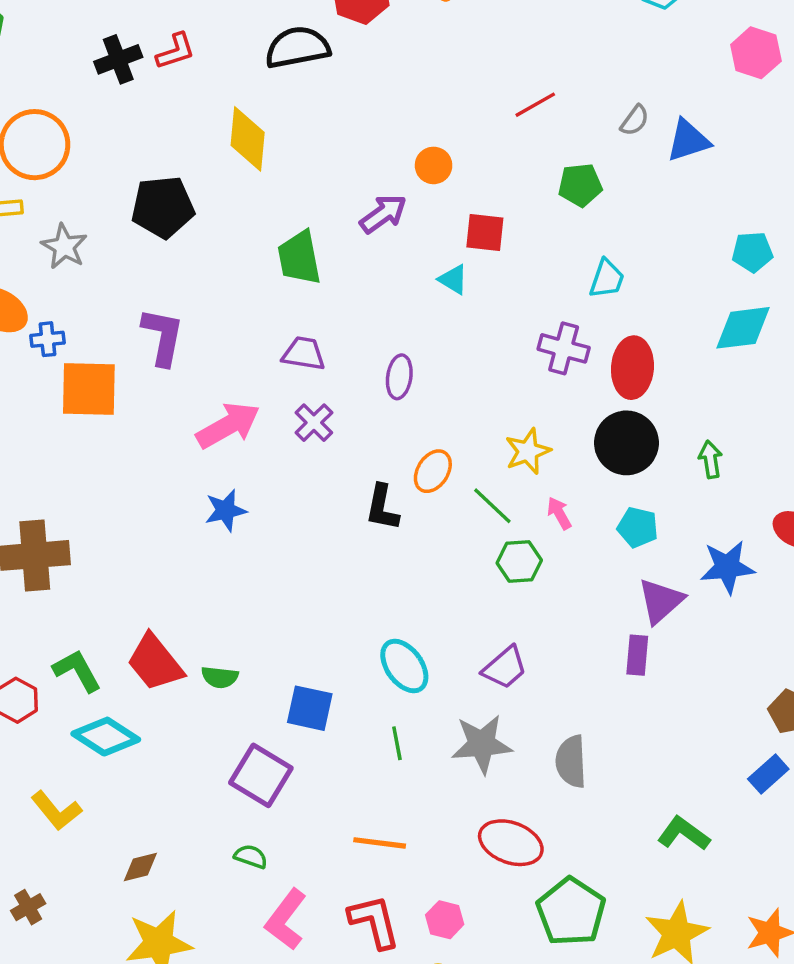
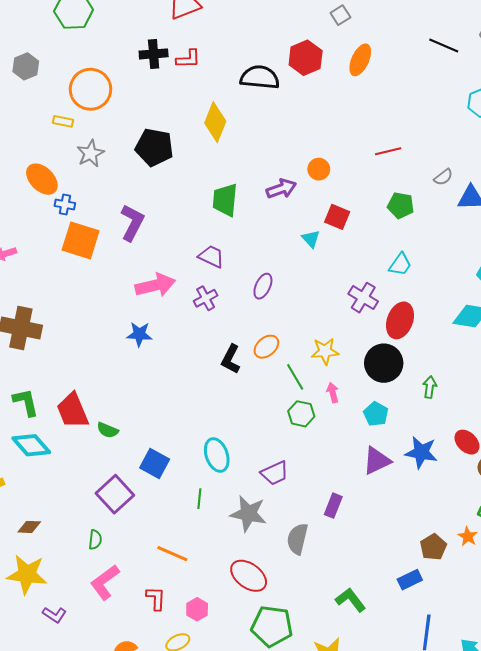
purple rectangle: (637, 655) -> (333, 506), moved
green semicircle: (251, 857) -> (95, 540), turned 60
green pentagon: (571, 912) -> (272, 626), turned 30
red L-shape: (374, 922) -> (156, 598), size x0.7

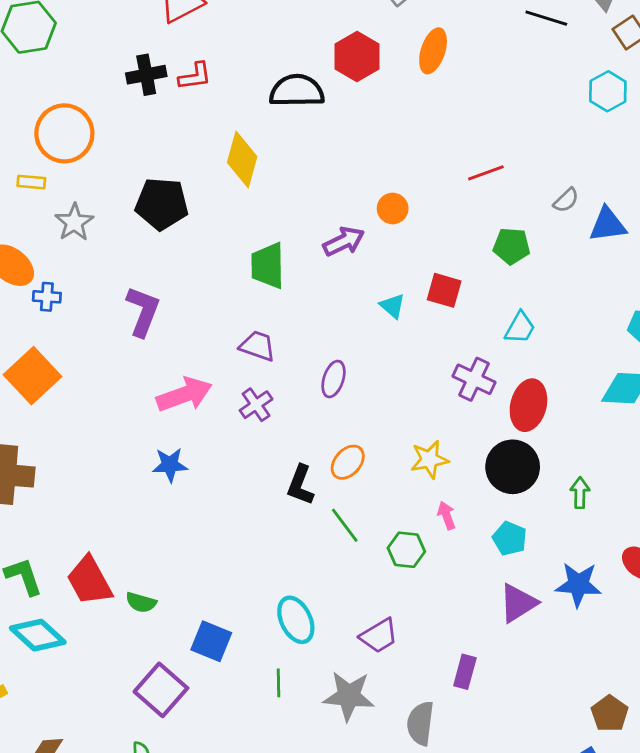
red square: (337, 217) -> (444, 290), moved
orange square: (81, 240) -> (32, 376), moved, turned 36
green line: (295, 377) -> (345, 525), moved

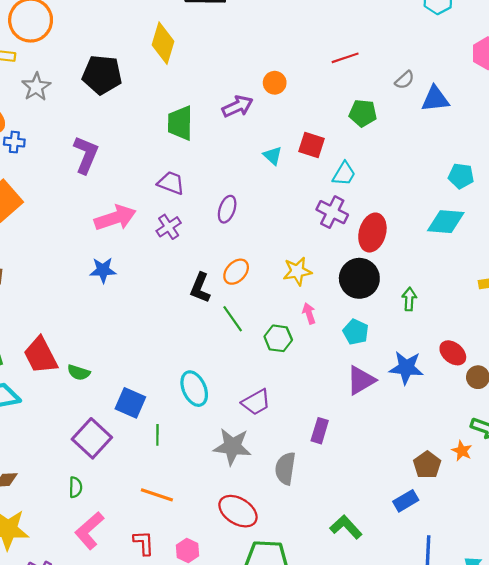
cyan trapezoid: (520, 328) -> (344, 174), moved
green line: (279, 683) -> (157, 435), moved

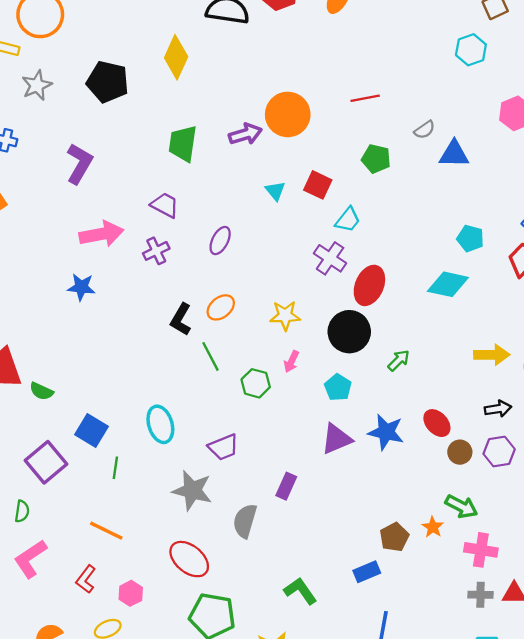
orange circle: (275, 83) -> (288, 114), size x1.8
green arrow: (409, 299) -> (399, 360), turned 35
pink arrow: (309, 313) -> (291, 361), turned -144
red L-shape: (144, 543) -> (86, 579), turned -148

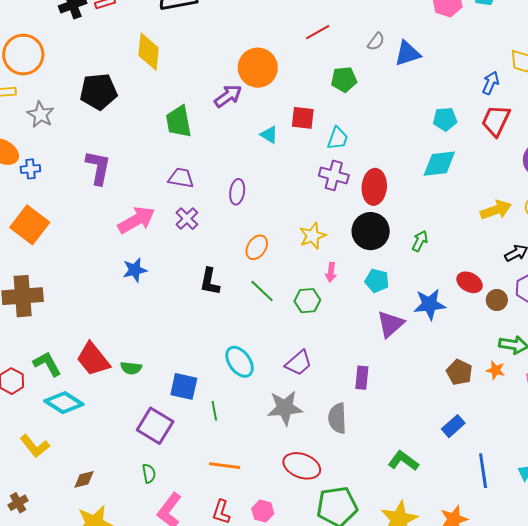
black L-shape: (181, 319) -> (210, 282), moved
brown pentagon: (394, 537) -> (459, 372), moved

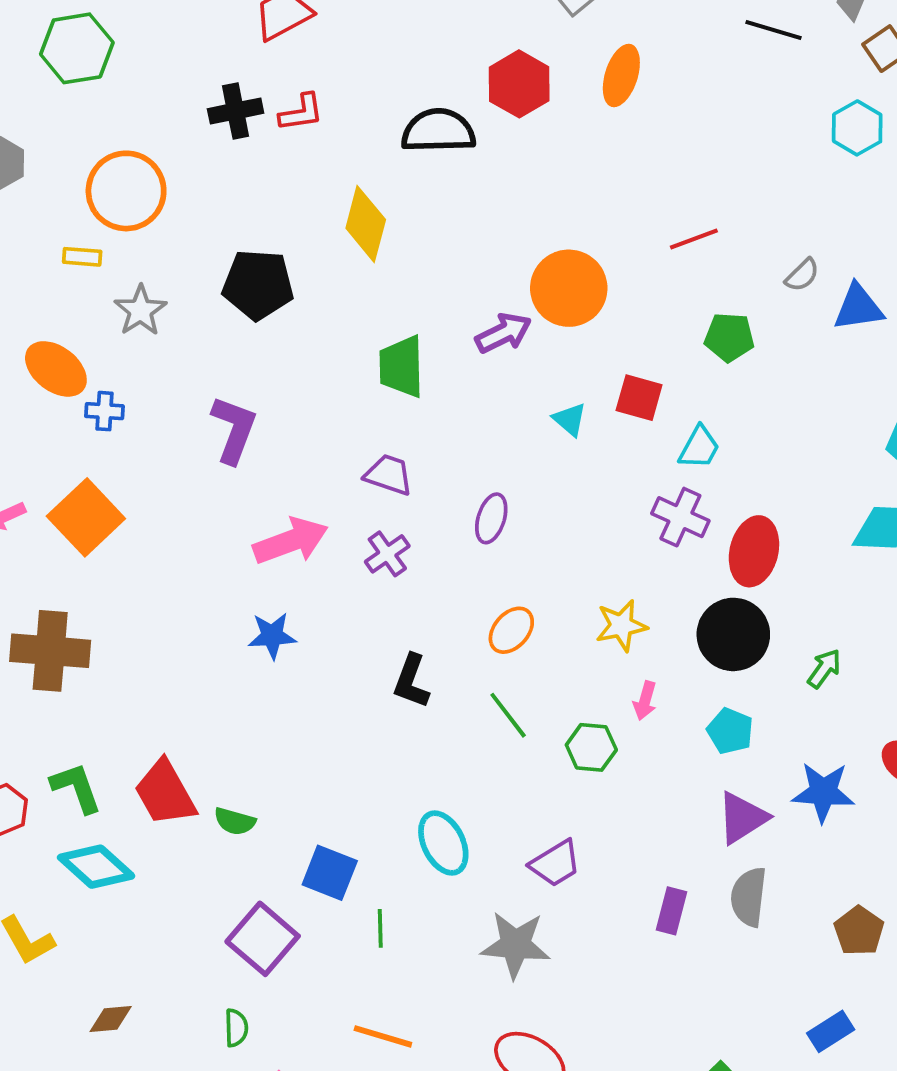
gray semicircle: (337, 418) -> (749, 897), moved

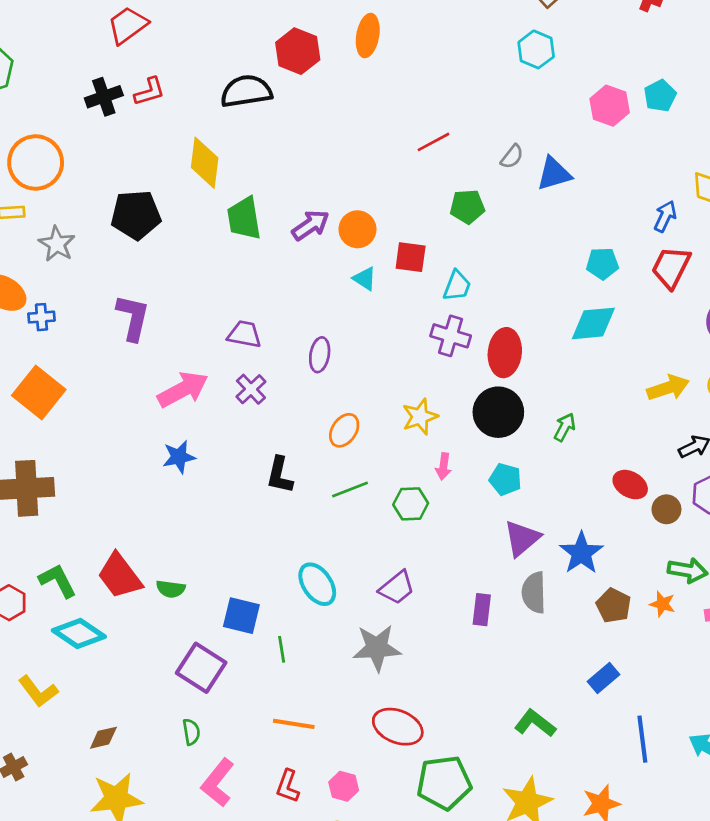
orange circle: (569, 288) -> (357, 229), moved, size x0.7
green trapezoid: (401, 367) -> (244, 218), moved
green line: (508, 715) -> (350, 489), turned -66
blue star: (823, 792) -> (581, 553), moved, turned -30

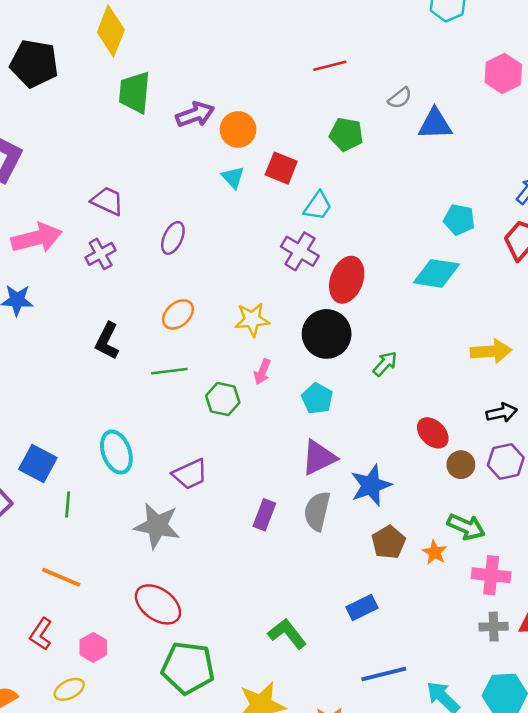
blue line: (642, 739) -> (384, 674), turned 69

